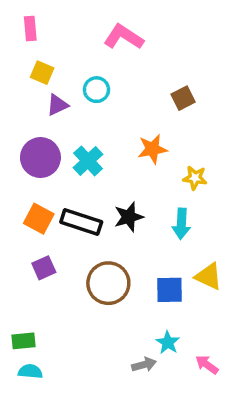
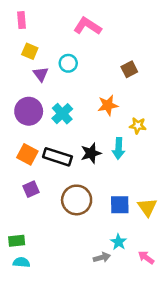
purple triangle: (57, 105) -> (41, 74), turned -42
cyan arrow: (181, 224) -> (119, 148), moved
yellow triangle: (209, 276) -> (147, 207), moved, turned 30

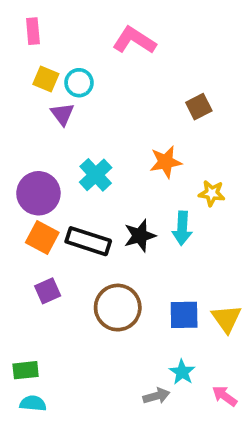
cyan circle: (68, 63) -> (79, 83), moved
purple circle: (29, 111) -> (38, 193), moved

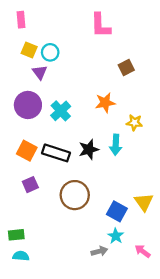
pink L-shape: (134, 40) -> (100, 25), moved, turned -124
purple circle: (38, 193) -> (28, 105), moved
blue square: (184, 315) -> (117, 211), moved, turned 30

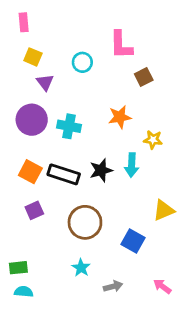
pink L-shape: (100, 25) -> (121, 45), moved
cyan circle: (50, 52) -> (82, 62), moved
cyan cross: (61, 111) -> (69, 126), turned -36
yellow triangle: (144, 202) -> (164, 210), moved, turned 42
cyan star: (116, 236) -> (81, 268), moved

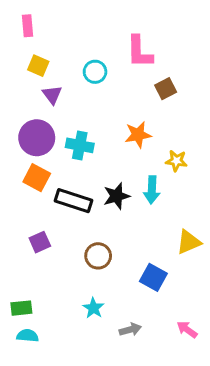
orange square: (30, 172) -> (37, 178), moved
brown circle: (85, 222) -> (98, 256), size x0.7

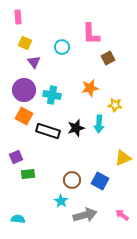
purple square: (40, 242) -> (16, 157), moved
brown circle: (98, 256) -> (72, 180), moved
green rectangle: (21, 308) -> (28, 174), moved
gray arrow: (130, 330) -> (85, 215), size x1.6

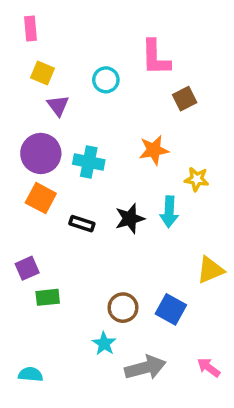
black rectangle: (48, 131) -> (82, 224), size x0.6

